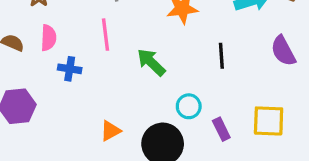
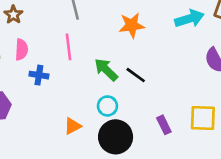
black line: (221, 56) -> (136, 75), moved, turned -50
cyan circle: (189, 106) -> (107, 106), moved

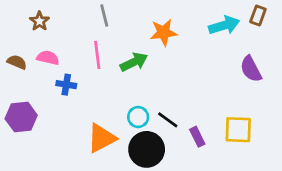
pink semicircle: (21, 50) -> (48, 58), turned -80
green arrow: (106, 70) -> (134, 62), moved, turned 110
black line: (136, 75) -> (168, 120), moved
orange triangle: (73, 126) -> (101, 138), size x1.6

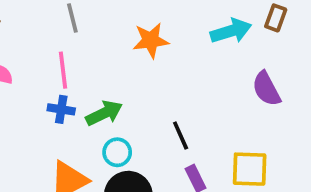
green arrow: (134, 62) -> (104, 113), moved
blue cross: (66, 85) -> (61, 109), moved
black line: (168, 120) -> (181, 135), moved, turned 30

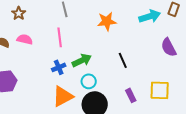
blue cross: (61, 109) -> (59, 67), moved, turned -32
black line: (181, 135) -> (123, 60), moved

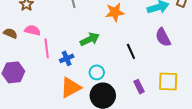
pink line: (60, 37) -> (47, 48), moved
purple semicircle: (169, 47) -> (163, 37), moved
green arrow: (82, 60) -> (90, 39), moved

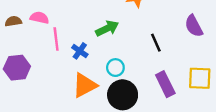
brown semicircle: (10, 33) -> (13, 21), turned -32
blue cross: (67, 58) -> (80, 51), turned -32
purple rectangle: (139, 87) -> (165, 84), size x1.5

